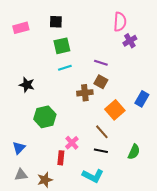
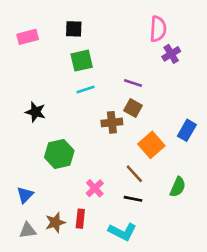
green semicircle: (134, 152) -> (178, 187), moved
red rectangle: (61, 158) -> (80, 219), moved
brown star: (45, 180) -> (55, 222), moved

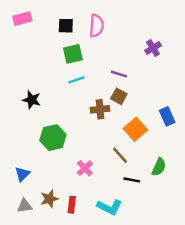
pink semicircle: (158, 29) -> (96, 26), moved
pink rectangle: (28, 37) -> (22, 19), moved
blue rectangle: (187, 130) -> (167, 116), turned -54
black line: (133, 199) -> (132, 180), moved
red rectangle: (80, 219) -> (72, 205), moved

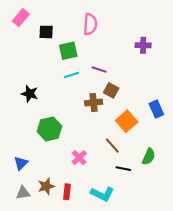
pink rectangle: (22, 19) -> (21, 18), turned -35
black square: (66, 26) -> (46, 32), moved
purple cross: (153, 48) -> (143, 45), turned 32
purple line: (119, 74) -> (99, 69), moved

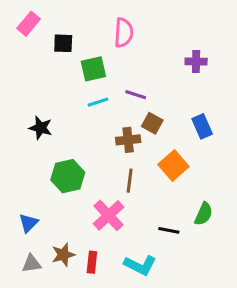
blue rectangle: (156, 109) -> (202, 126), moved
brown line: (112, 145) -> (130, 181), moved, turned 49
pink cross: (79, 158) -> (109, 215), size x1.5

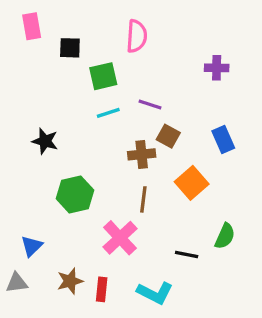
pink rectangle: (29, 24) -> (32, 26), turned -50
gray triangle: (32, 264) -> (17, 283), moved

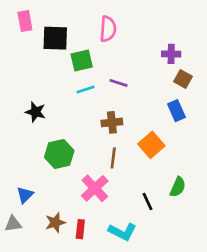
black square: (70, 48) -> (55, 38), size x1.5
brown square: (168, 136) -> (183, 79), moved
black line: (187, 254) -> (147, 201), turned 54

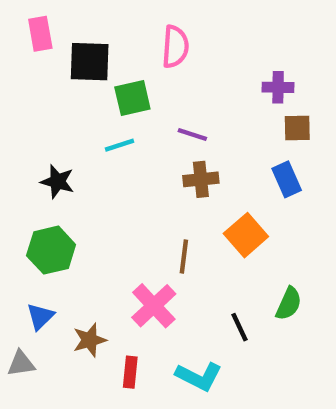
brown square: (183, 79) -> (297, 128), turned -30
cyan line: (86, 89) -> (120, 145), moved
brown cross: (112, 122) -> (201, 179), moved
green hexagon: (59, 154) -> (51, 250), moved
brown star: (55, 223) -> (90, 340), moved

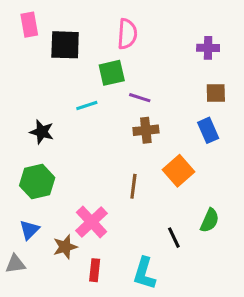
purple cross: (278, 87) -> (208, 48), moved
green square: (132, 98) -> (112, 73), moved
pink cross: (154, 306) -> (92, 222), moved
cyan L-shape: (199, 376) -> (144, 273), turned 80

